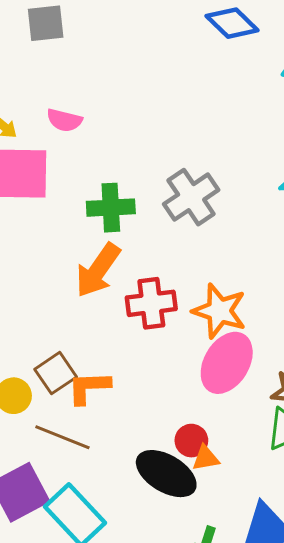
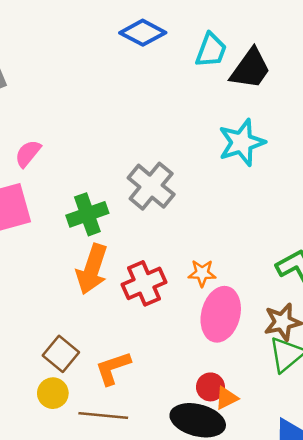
pink semicircle: (64, 120) -> (28, 153), turned 132
orange star: (219, 311) -> (202, 273), size x0.6
brown square: (56, 373) -> (61, 354), moved

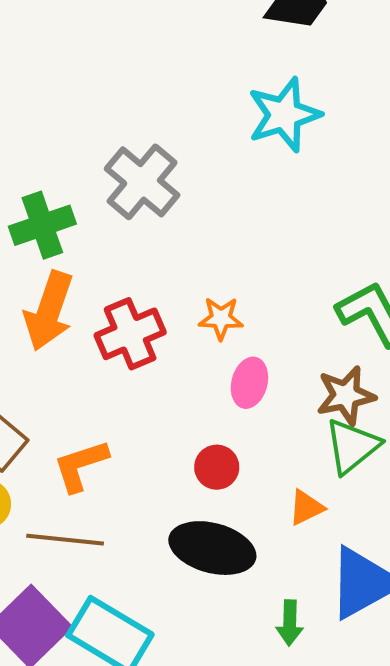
pink ellipse: (221, 314) -> (249, 383), size x0.6
red circle: (210, 387) -> (217, 467), moved
orange triangle: (226, 398) -> (306, 508), moved

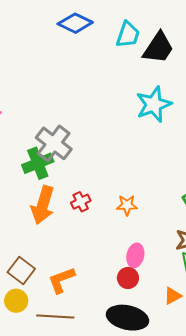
gray cross: (142, 182) -> (54, 143), moved
red cross: (130, 334) -> (81, 202), moved, size x0.6
pink ellipse: (249, 383) -> (135, 255), moved

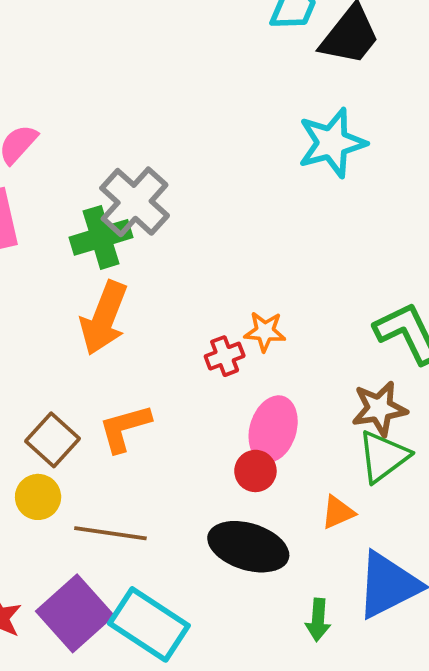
red cross: (81, 202) -> (225, 356), moved
pink ellipse: (135, 255) -> (273, 429), size x1.4
orange L-shape: (61, 280) -> (125, 428), moved

